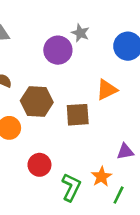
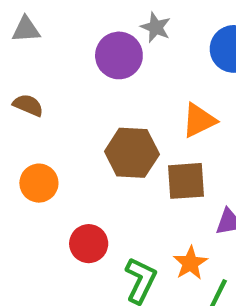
brown hexagon: (37, 102) -> (132, 153), moved
brown square: (78, 115) -> (186, 181), moved

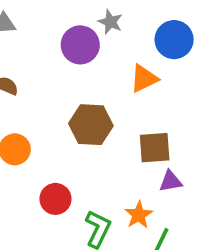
orange triangle: (199, 120) -> (144, 79), moved
brown square: (186, 181) -> (155, 148), moved

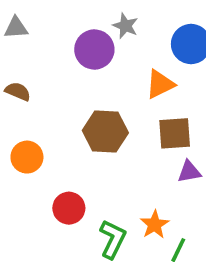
brown square: (155, 148) -> (175, 133), moved
purple triangle: (171, 181) -> (189, 172), moved

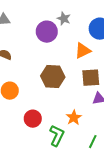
orange star: (155, 225) -> (74, 118), moved

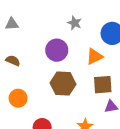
purple circle: (47, 32) -> (57, 50), moved

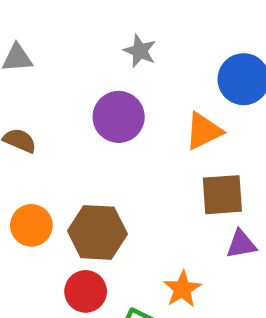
gray star: (75, 23) -> (140, 51), moved
brown hexagon: (63, 84) -> (97, 232), moved

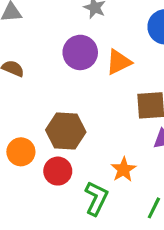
orange triangle: (204, 131) -> (119, 62), moved
orange circle: (31, 225) -> (21, 152), moved

